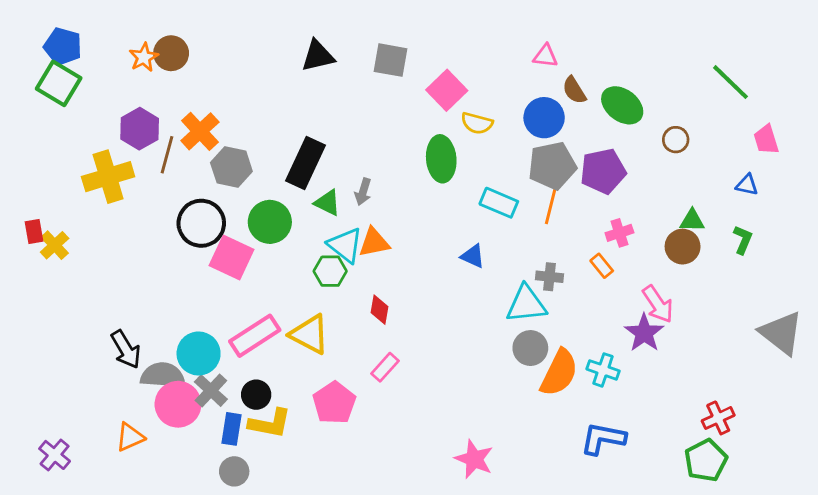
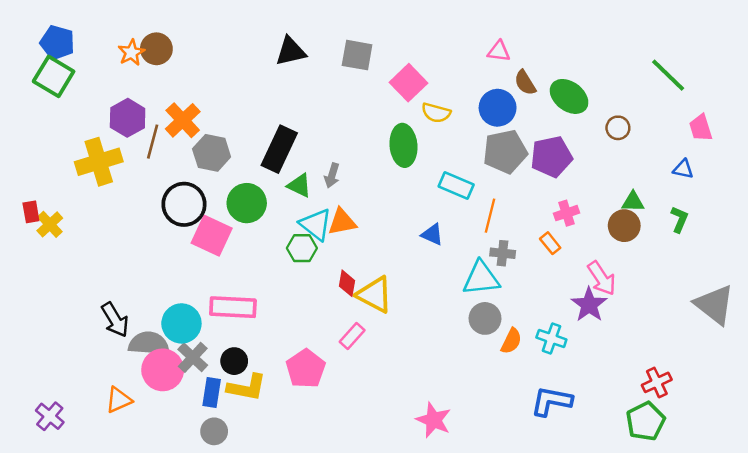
orange line: (551, 205) -> (490, 216), moved
yellow triangle: (310, 334) -> (375, 295), moved
pink rectangle: (255, 336) -> (233, 307), turned 36
orange semicircle: (559, 373) -> (511, 341), size x0.6

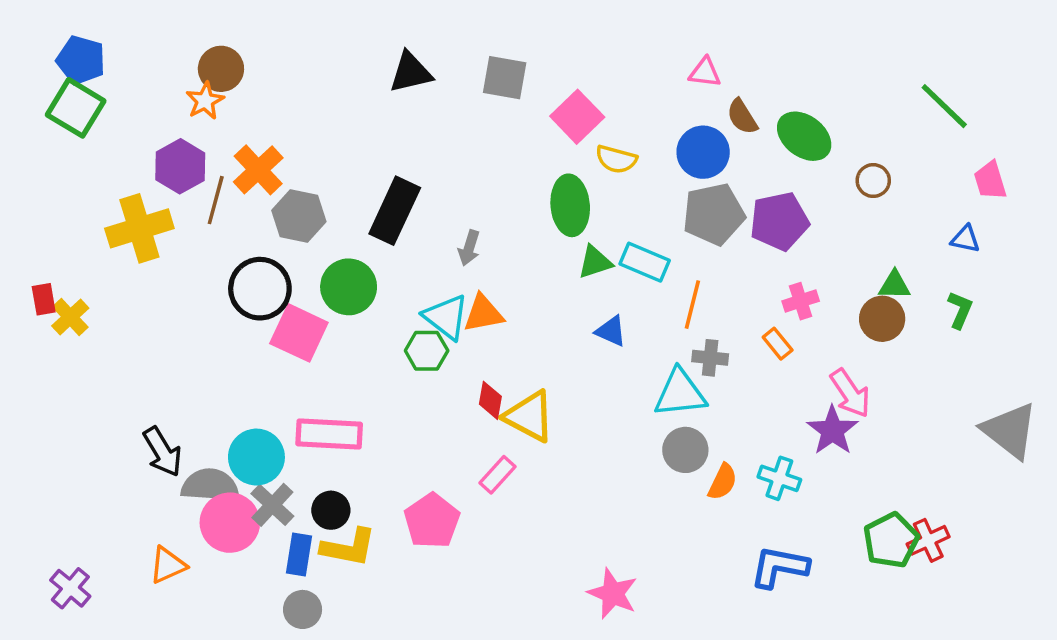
orange star: (131, 53) -> (205, 101), moved
green triangle: (299, 186) -> (595, 262), moved, turned -44
green pentagon: (646, 421) -> (891, 540), moved

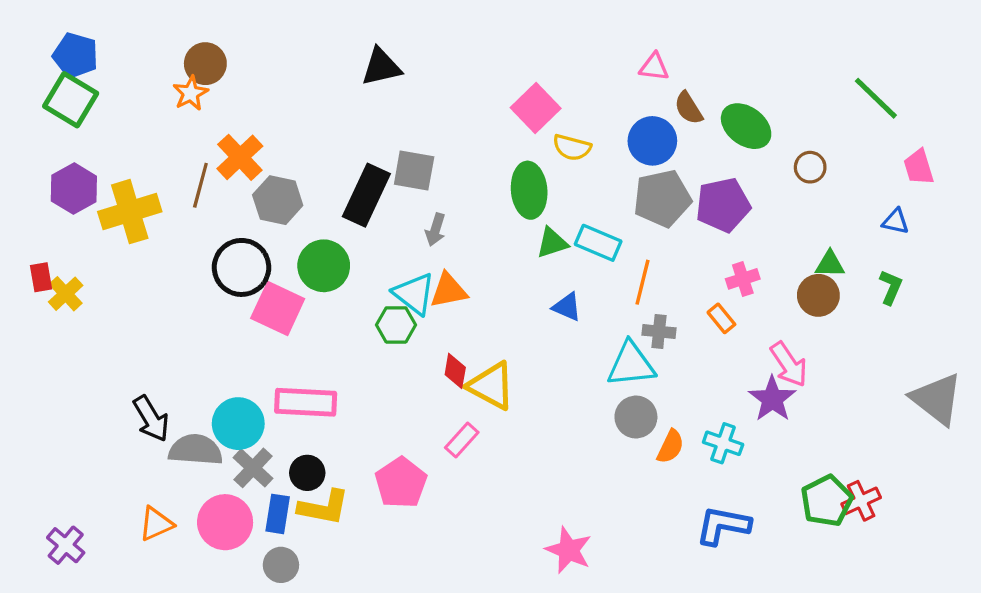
gray square: (505, 78) -> (414, 170), moved
purple hexagon: (180, 166) -> (74, 189), moved
pink circle: (230, 523) -> (225, 522), moved

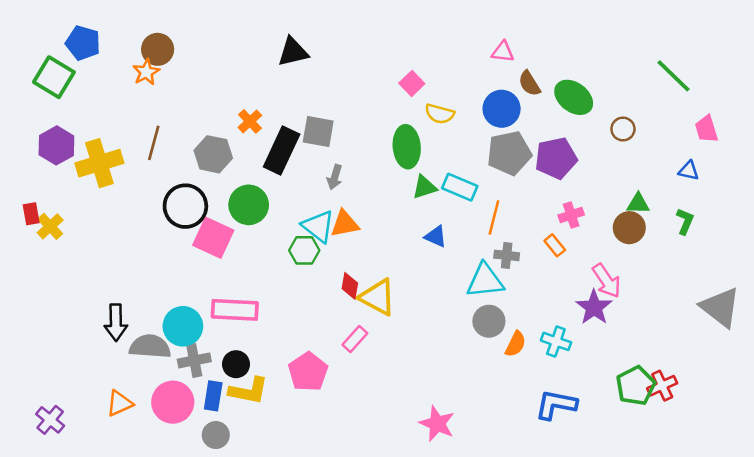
blue pentagon: (76, 55) -> (83, 43), moved
pink square: (536, 108) -> (412, 83), size x0.7
orange cross: (240, 157) -> (250, 121), moved, size x0.7
black arrow: (151, 419) -> (116, 322), turned 30
gray cross: (253, 468) -> (194, 360), turned 36

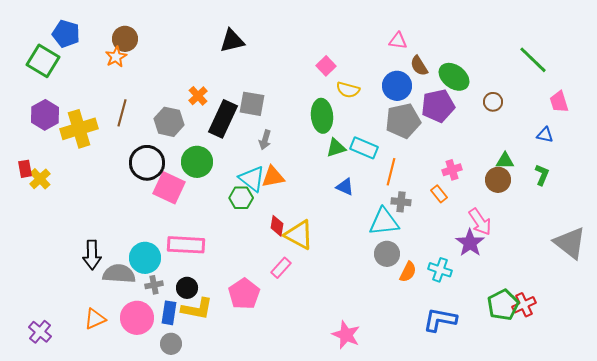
purple pentagon: (556, 158) -> (438, 106), moved
gray cross: (194, 360) -> (154, 285), size x0.7

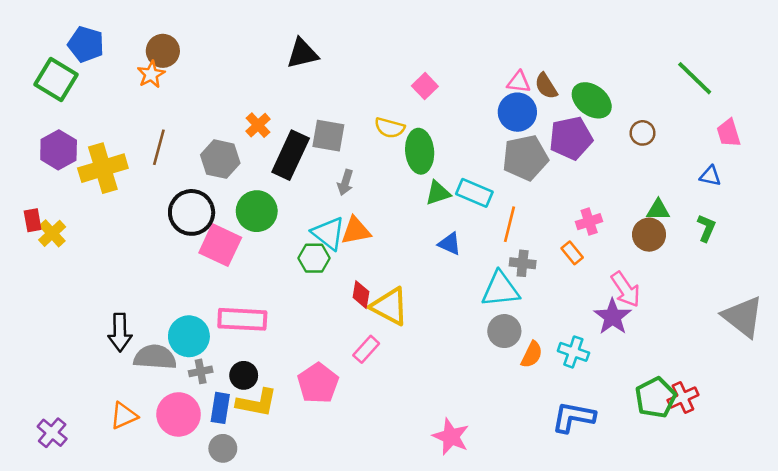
pink triangle: (398, 41) -> (519, 82), moved
yellow semicircle: (348, 90) -> (390, 128), moved

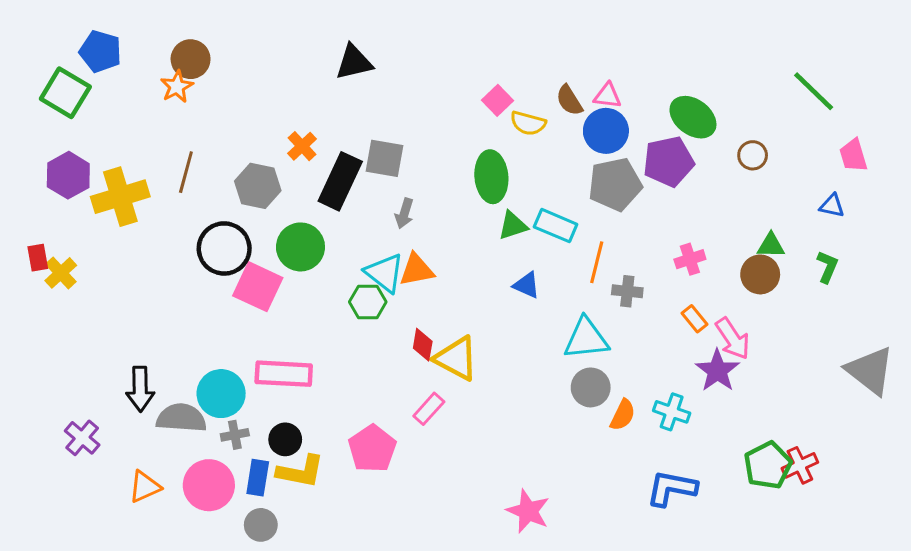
brown semicircle: (546, 86) -> (569, 100), moved
yellow semicircle: (390, 128) -> (528, 123), moved
orange rectangle: (572, 253) -> (695, 319), moved
gray cross: (523, 263) -> (627, 291), moved
purple cross: (52, 433) -> (82, 438), moved

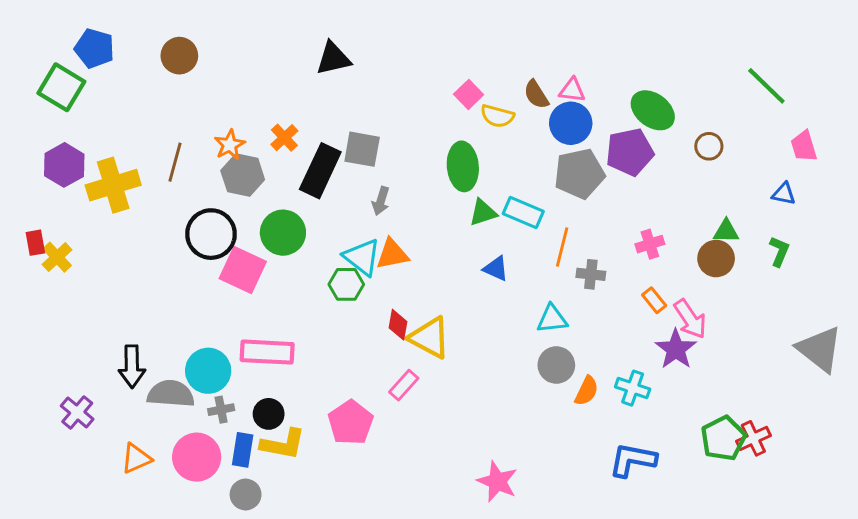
orange star: (177, 87) -> (230, 145), moved
cyan triangle: (586, 339) -> (552, 319), size x0.7

